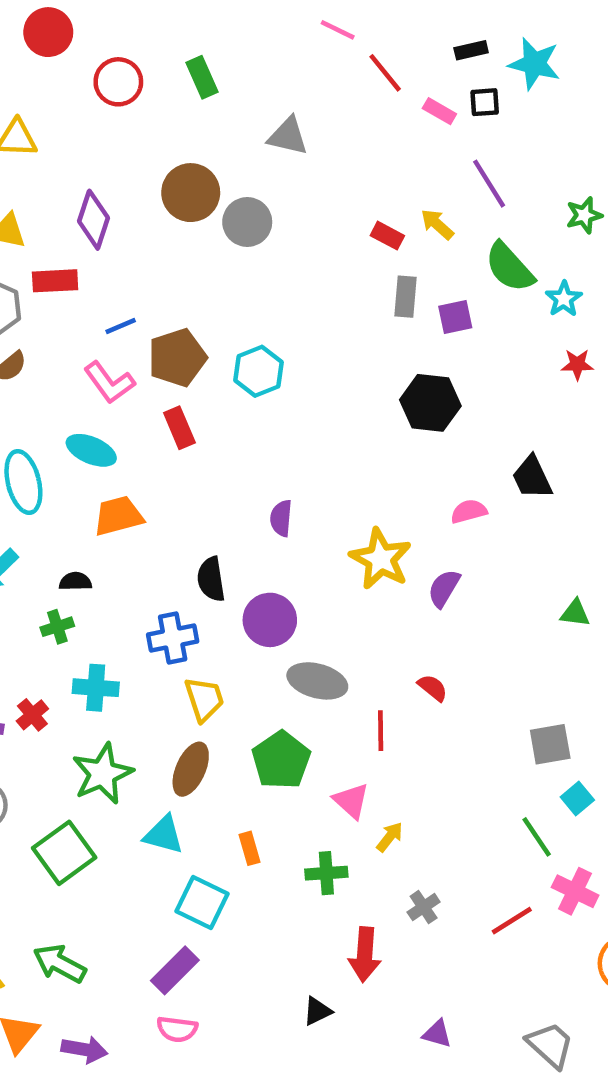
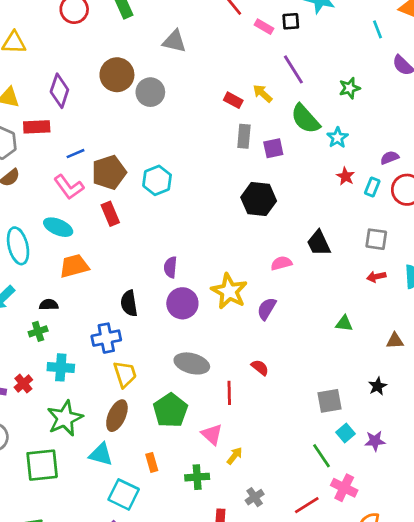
red star: (577, 364) -> (346, 176), turned 30
purple circle: (270, 620) -> (182, 303), moved
green square: (64, 853) -> (42, 465), turned 30

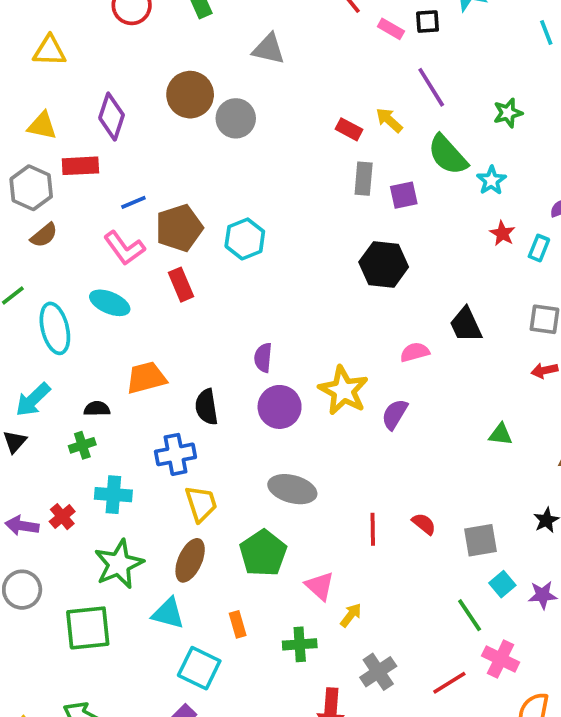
orange trapezoid: (74, 266) -> (146, 378), moved
red semicircle: (260, 367) -> (424, 524), moved
red line: (229, 393) -> (373, 529), moved
gray cross: (255, 497) -> (378, 672), size x1.4

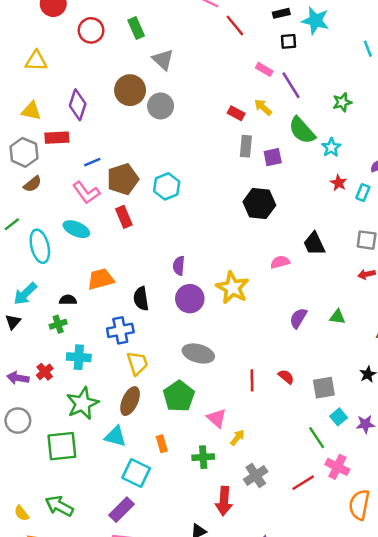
pink rectangle: (391, 29) -> (264, 69), moved
gray triangle: (269, 49) -> (163, 60), moved, turned 30
purple semicircle: (395, 414) -> (298, 318), moved

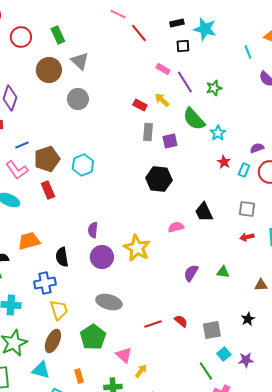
brown circle: (130, 90) -> (49, 70), moved
green star: (342, 102) -> (214, 88), moved
red line: (252, 380) -> (153, 324), turned 72

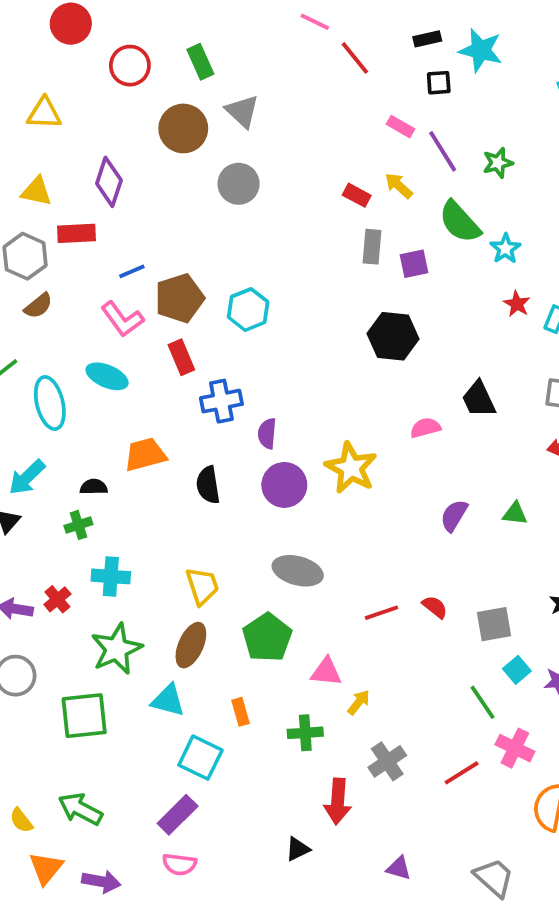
blue cross: (45, 283) -> (221, 401), moved
pink triangle: (124, 355) -> (326, 672), turned -36

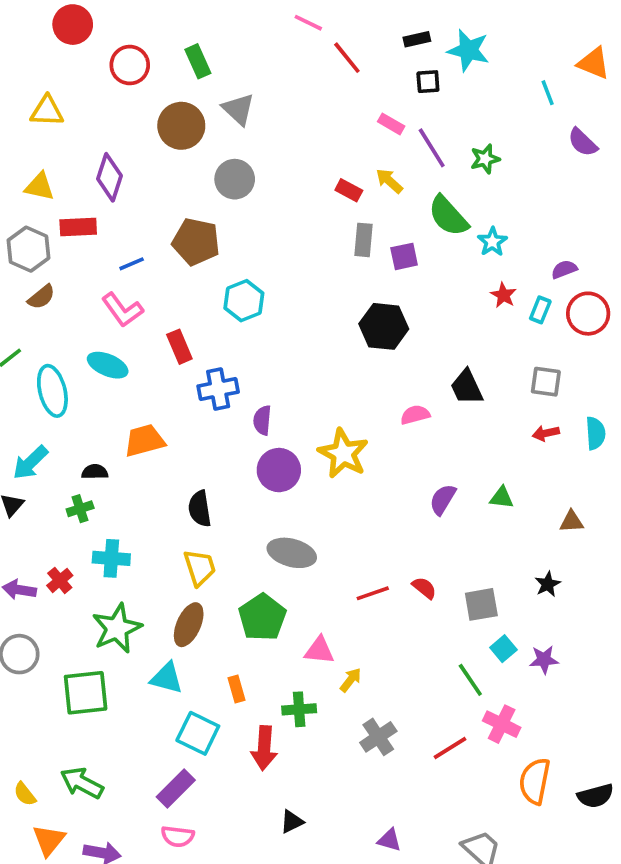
brown pentagon: (179, 298) -> (196, 242), moved, turned 30
black semicircle: (208, 485) -> (200, 509), moved
red arrow: (338, 801) -> (264, 748), moved

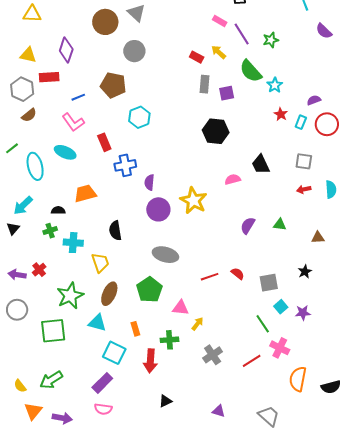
cyan cross: (111, 558) -> (73, 243), moved
yellow trapezoid: (200, 568) -> (100, 263), moved
green arrow: (82, 783) -> (51, 380), turned -60

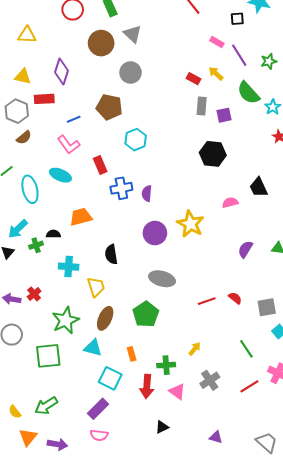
purple semicircle: (149, 182) -> (147, 193), moved
green cross: (50, 231) -> (36, 245), moved
pink triangle: (180, 308) -> (177, 391), moved, turned 30
green line: (263, 324) -> (246, 349), moved

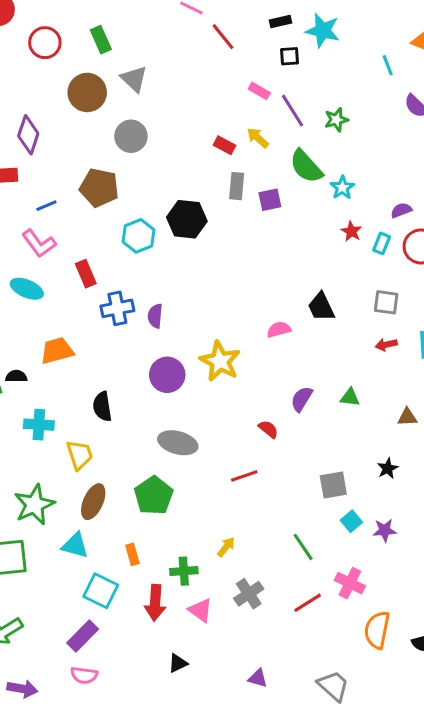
black hexagon: (213, 154) -> (187, 219), moved
red semicircle: (235, 298) -> (268, 429), moved

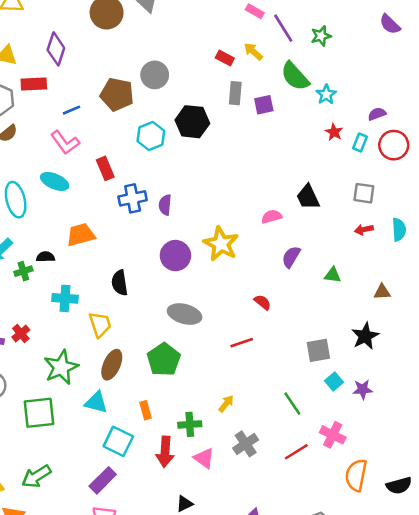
gray circle: (131, 136) -> (155, 75), moved
purple semicircle: (302, 399) -> (291, 257), moved
black star: (388, 468) -> (365, 336), size x1.5

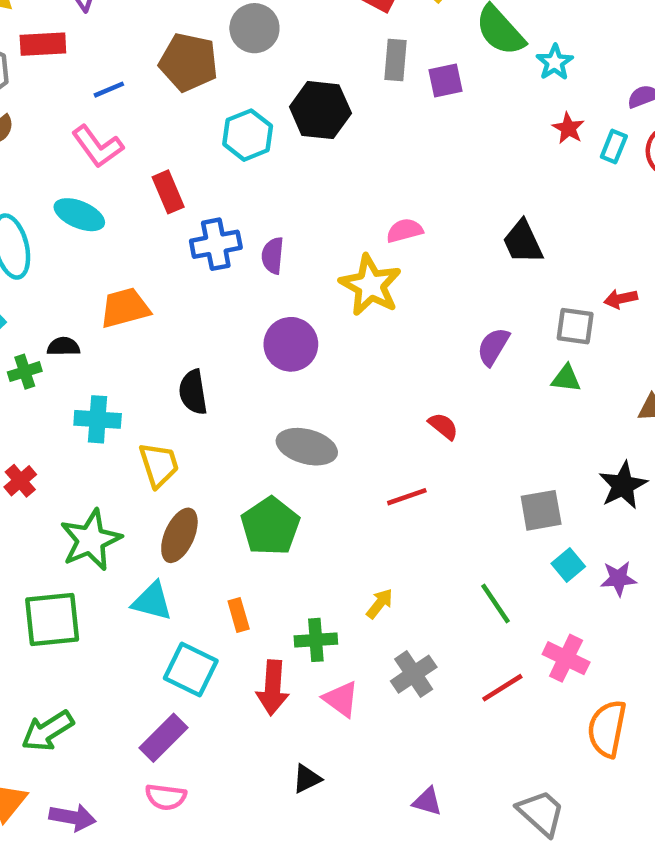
gray square: (364, 193) -> (575, 326), moved
pink semicircle: (272, 217) -> (405, 231), moved
yellow star: (221, 244) -> (370, 285), moved

